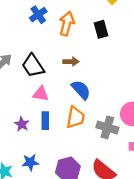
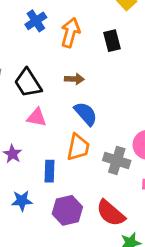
blue rectangle: (45, 121) -> (49, 171), moved

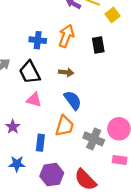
blue cross: (36, 21) -> (38, 40), moved, turned 35

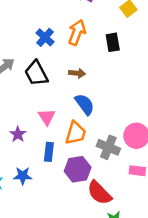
blue cross: (38, 40) -> (45, 37), turned 35
pink triangle: (34, 100) -> (47, 117), moved, turned 42
purple hexagon: (52, 175) -> (78, 169), moved

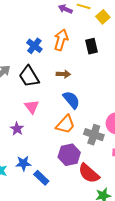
pink triangle: (47, 117) -> (32, 107), moved
orange trapezoid: (76, 133) -> (65, 124), turned 30
blue rectangle: (49, 152) -> (41, 178), moved, turned -49

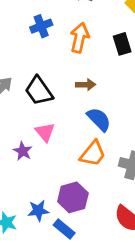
blue cross: (34, 46) -> (41, 26), moved, turned 35
purple star: (17, 129) -> (23, 151), moved
purple hexagon: (69, 155) -> (73, 197), moved

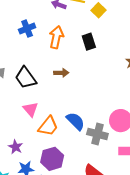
blue semicircle: (99, 119) -> (76, 121), moved
purple star: (23, 151) -> (16, 147), moved
orange trapezoid: (93, 154) -> (48, 126), moved

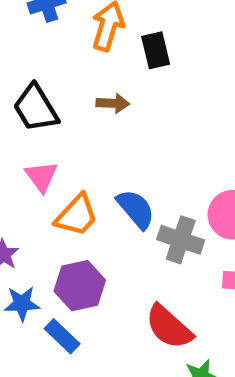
black rectangle: (89, 42) -> (156, 50), moved

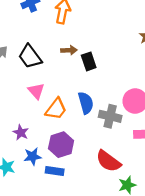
black rectangle: (156, 50) -> (89, 61), moved
blue semicircle: (136, 209) -> (86, 103), turned 30
blue rectangle: (62, 336) -> (55, 171), turned -30

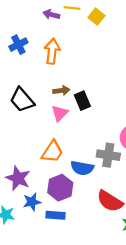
pink triangle: (36, 91) -> (60, 113), moved, turned 30
blue semicircle: (86, 103) -> (82, 168), moved, turned 120
purple star: (21, 132) -> (18, 178), size x1.5

